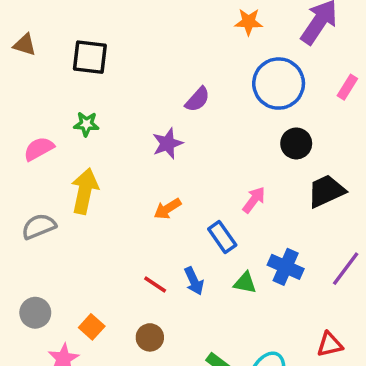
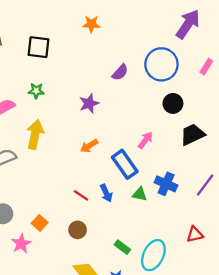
orange star: (249, 22) -> (91, 24), moved
purple semicircle: (197, 99) -> (120, 72), moved
blue rectangle: (222, 237) -> (125, 164), size x1.4

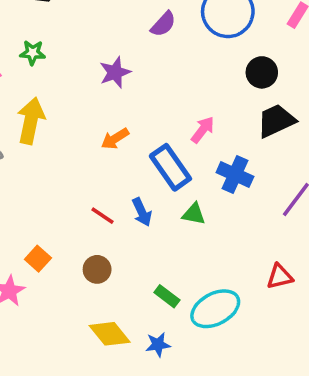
black circle: (173, 103) -> (262, 72), moved
blue cross: (166, 184) -> (235, 174), moved
cyan ellipse: (153, 255) -> (215, 309), turned 36

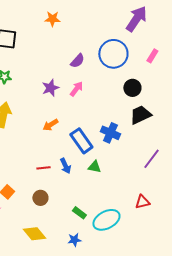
pink arrow: (203, 130) -> (76, 89), moved
blue cross: (235, 174) -> (110, 133), moved
red line: (102, 216) -> (43, 168), turned -40
yellow diamond: (110, 334) -> (34, 234), moved

